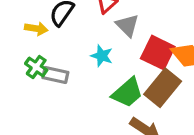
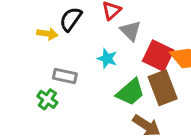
green cross: (36, 67) -> (47, 99), moved
brown rectangle: (163, 88) -> (163, 88), turned -60

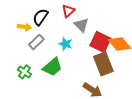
gray rectangle: (65, 76) -> (36, 42), moved, turned -56
green trapezoid: (130, 92) -> (52, 67), moved

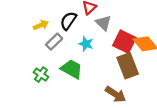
black semicircle: (40, 17) -> (68, 21), moved
yellow arrow: (24, 27) -> (41, 25), turned -32
green trapezoid: (52, 67) -> (72, 69), turned -110

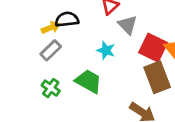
black semicircle: (68, 21) -> (67, 19), moved, turned 48
gray rectangle: (54, 42) -> (51, 50), moved

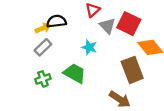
red square: (153, 48) -> (129, 24), moved
green cross: (51, 88) -> (43, 79), turned 35

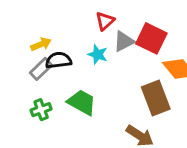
black semicircle: (56, 21) -> (58, 60), moved
gray triangle: (107, 26) -> (124, 41), turned 48
cyan star: (89, 47) -> (98, 54), moved

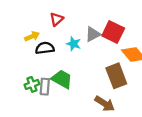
red triangle: (105, 21) -> (57, 19), moved
gray rectangle: (41, 69) -> (45, 87), moved, turned -42

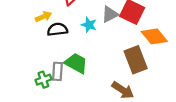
green cross: (32, 84) -> (43, 80), moved

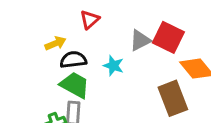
cyan star: (89, 25) -> (113, 66), moved
green trapezoid: (76, 63) -> (75, 85), moved

